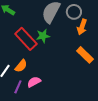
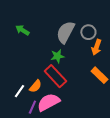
red rectangle: (26, 39) -> (55, 76), moved
pink semicircle: (34, 82) -> (48, 102), size x1.6

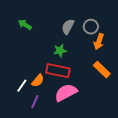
gray semicircle: (65, 32) -> (68, 27), size x0.7
red rectangle: (55, 76) -> (58, 71), turned -35
pink semicircle: (48, 102) -> (66, 93), moved

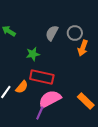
green star: (60, 51) -> (33, 54), moved
orange rectangle: (102, 70) -> (86, 101), moved
purple line: (35, 102) -> (40, 113), moved

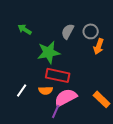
green star: (33, 54) -> (49, 52), size x1.6
orange semicircle: (22, 87) -> (46, 90), moved, turned 48

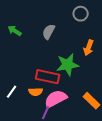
gray semicircle: (68, 31) -> (49, 32), moved
gray circle: (91, 31) -> (81, 14), moved
green star: (49, 52) -> (68, 65), moved

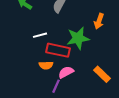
white line: (12, 92) -> (40, 35), moved, turned 40
pink semicircle: (56, 99) -> (66, 72), size x0.7

